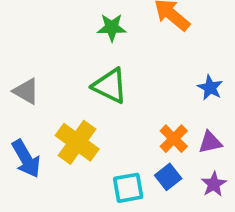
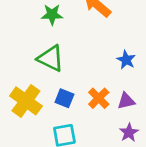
blue square: (168, 177) -> (64, 98), moved, turned -30

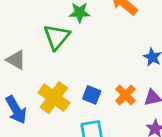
green triangle: (51, 58) -> (57, 37), moved, turned 44

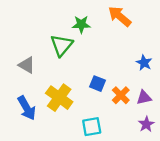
blue square: (92, 95) -> (98, 84), moved

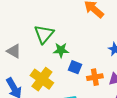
green star: (81, 24) -> (61, 50), moved
orange cross: (121, 95) -> (95, 77), turned 35

